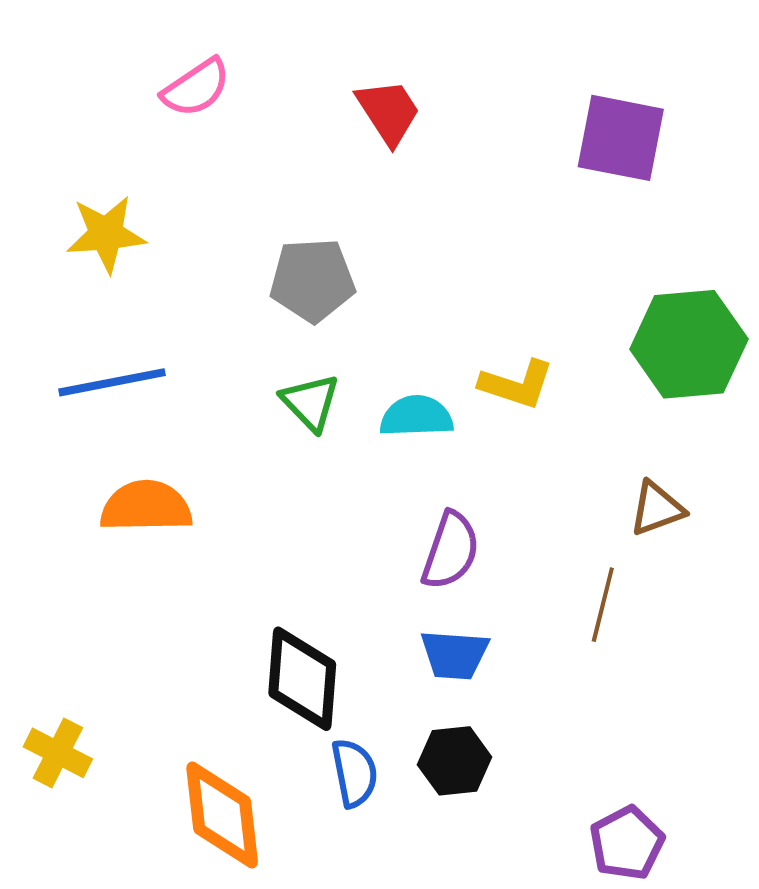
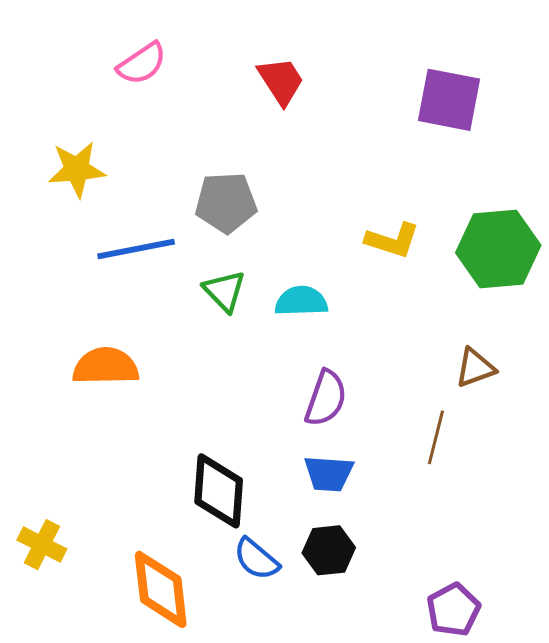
blue line: (112, 382) -> (136, 249), moved
yellow L-shape: (517, 384) -> (392, 240), moved
blue semicircle: (354, 773) -> (256, 559), turned 141

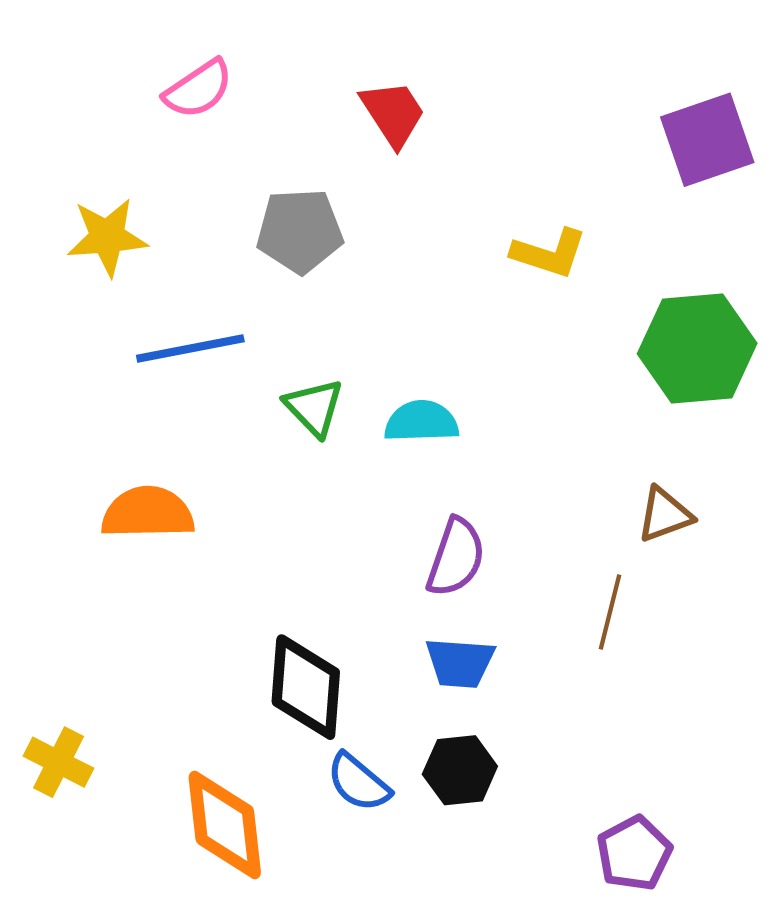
purple square: (449, 100) -> (707, 140), moved, turned -30
gray pentagon: (226, 203) -> (300, 231), moved
yellow L-shape: (392, 240) -> (549, 253), moved

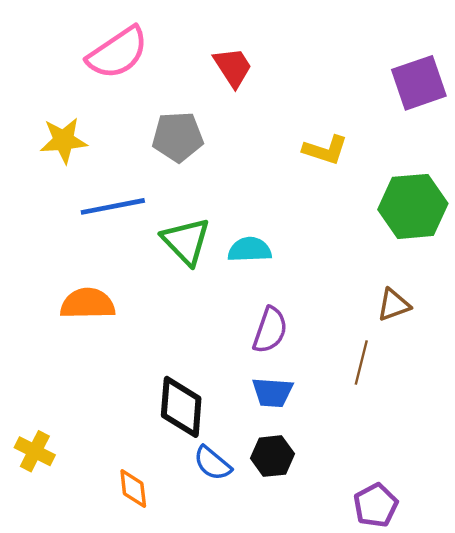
pink semicircle: (198, 89) -> (118, 53), size x1.5
green triangle: (314, 407) -> (186, 241), size x1.4
orange diamond: (225, 825) -> (133, 488), size x0.6

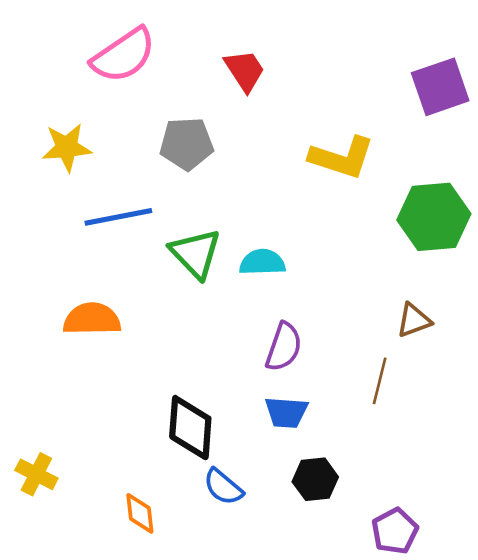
yellow L-shape: (325, 150) -> (342, 158), size x1.4
black hexagon: (272, 456) -> (315, 479), moved

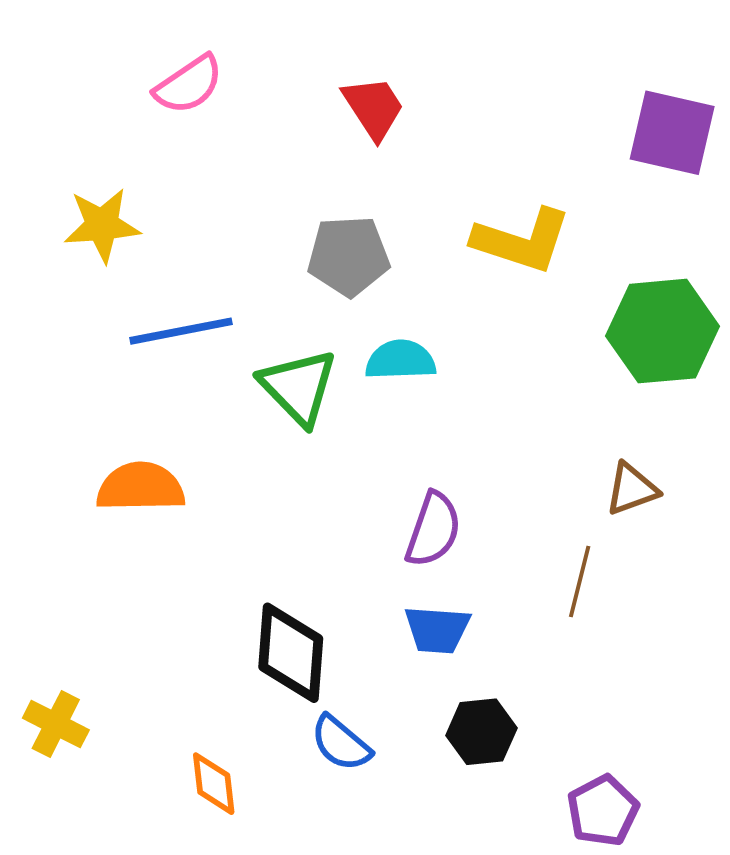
pink semicircle: (123, 55) -> (189, 85), size x0.7
purple square: (440, 87) -> (672, 133), turned 32
gray pentagon: (187, 144) -> (349, 256), moved
cyan semicircle: (262, 262) -> (401, 360), moved

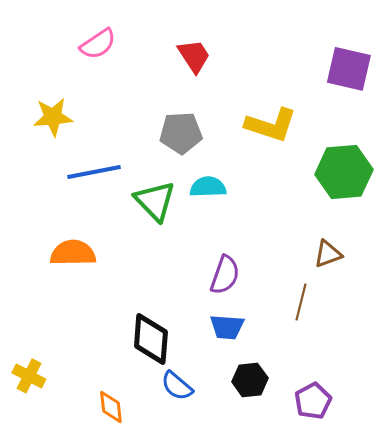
purple pentagon: (603, 811) -> (313, 401), moved

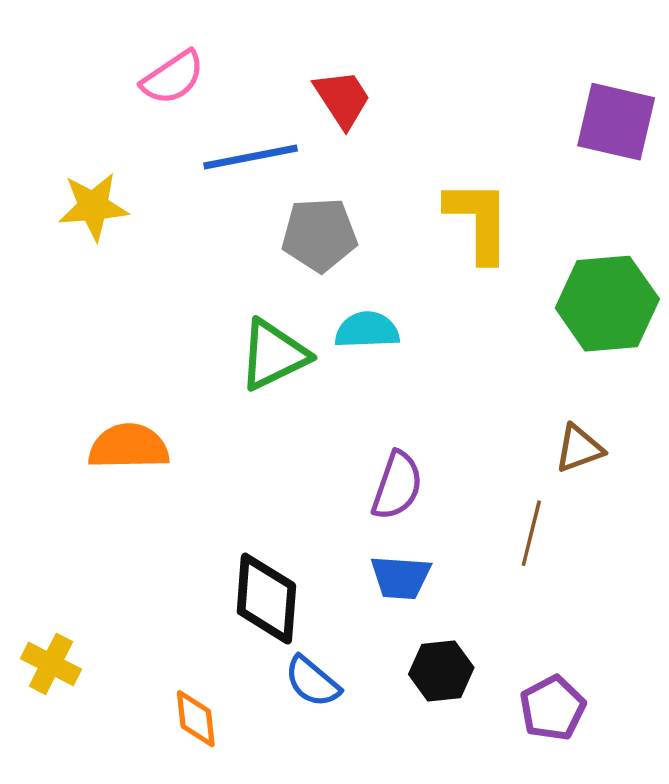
yellow L-shape: (271, 125) -> (478, 221), turned -108
blue line: (94, 172) -> (251, 157), moved
green triangle: (155, 201) -> (273, 355), turned 48

